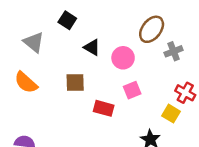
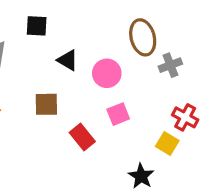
black square: (67, 20) -> (37, 26), turned -30
brown ellipse: (152, 29) -> (143, 37), turned -52
red rectangle: (104, 108) -> (82, 137), turned 36

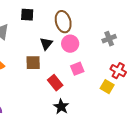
brown ellipse: (143, 37) -> (63, 22), moved
black triangle: (68, 60) -> (46, 44), moved, turned 40
black star: (141, 176) -> (61, 107), moved

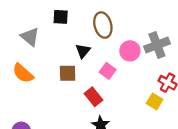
gray cross: (109, 39) -> (157, 45), size x1.5
pink circle: (70, 44) -> (130, 51), moved
pink square: (77, 69) -> (108, 71), moved, turned -32

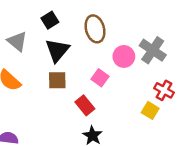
black square: (61, 17) -> (50, 20), turned -35
gray cross: (157, 45) -> (153, 50), turned -35
black triangle: (83, 51) -> (57, 50), moved, size x1.5

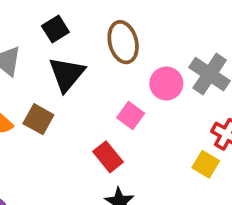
brown square: (57, 80) -> (38, 119), moved, turned 30

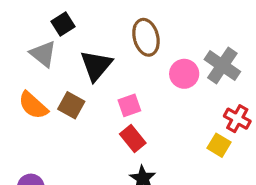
black square: (55, 29) -> (63, 24), moved
pink square: (131, 115) -> (129, 105), moved, turned 35

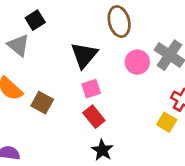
brown ellipse: (146, 37) -> (119, 22), moved
black triangle: (96, 65) -> (84, 55), moved
brown square: (71, 105) -> (42, 103), moved

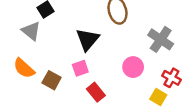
pink circle: (137, 62) -> (133, 67), moved
pink square: (91, 89) -> (80, 68), moved

